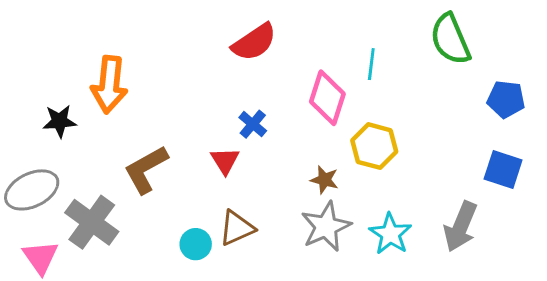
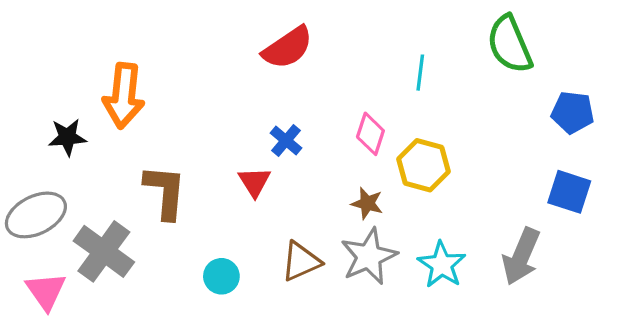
pink diamond: (327, 98) -> (370, 134), moved, size x0.7
brown L-shape: (146, 169) -> (165, 192), turned 124
brown triangle: (237, 228) -> (301, 261), moved

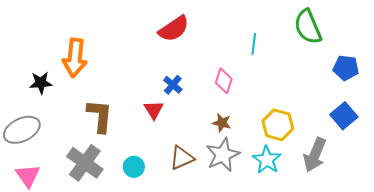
yellow hexagon: (423, 165) -> (278, 125), moved
blue square: (569, 192) -> (344, 116), turned 32
gray cross: (104, 251) -> (85, 163), moved

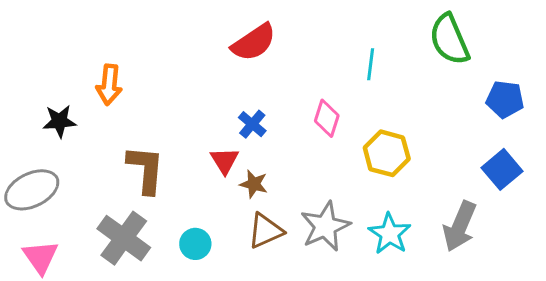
orange arrow: (75, 58) -> (109, 85), size x0.7
brown star: (222, 123) -> (254, 184), moved
yellow hexagon: (278, 125) -> (387, 153), moved

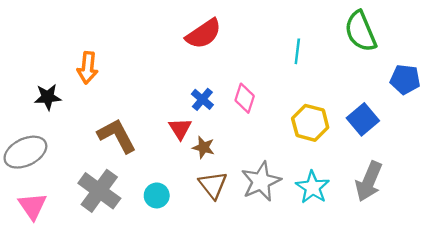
pink diamond: (327, 118) -> (245, 98), moved
brown L-shape: (146, 169) -> (117, 136), turned -33
blue square: (502, 169) -> (363, 119), moved
brown triangle: (265, 231) -> (213, 185), turned -44

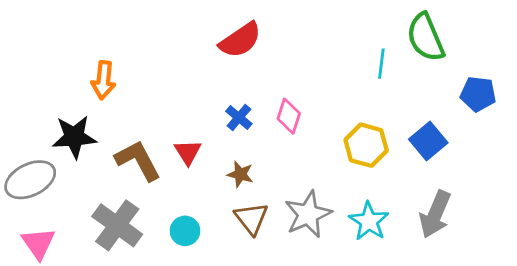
cyan line: (297, 51) -> (381, 64), moved
black star: (48, 97) -> (74, 137), moved, size x1.4
red triangle: (180, 129) -> (188, 152), moved

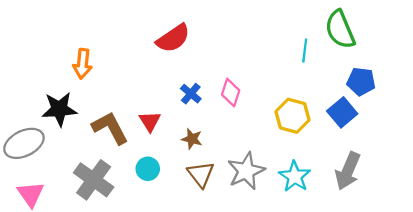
red semicircle: (240, 40) -> (173, 38), moved
blue pentagon: (478, 94) -> (361, 81), moved
cyan circle: (185, 231) -> (148, 169), moved

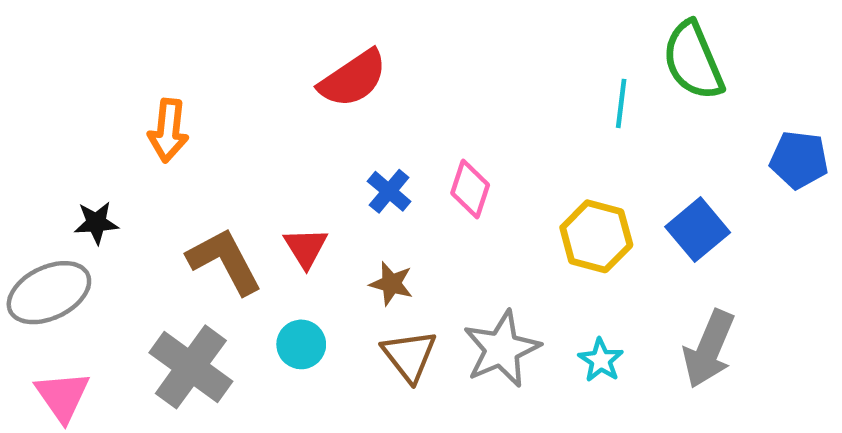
blue pentagon: (361, 81) -> (799, 160), moved
black star: (59, 109) -> (96, 223), moved, size x0.6
cyan star: (295, 177) -> (601, 360), size x0.7

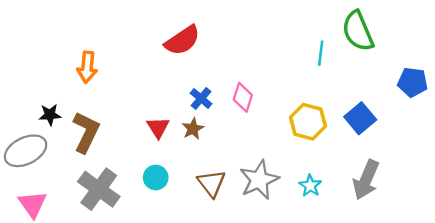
brown L-shape: (225, 261) -> (86, 132), moved, turned 54
brown star: (391, 284) -> (193, 129), moved, turned 30

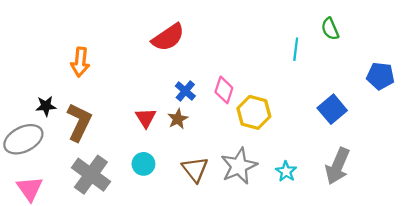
green semicircle: (358, 31) -> (330, 29), size x0.6
yellow hexagon: (308, 122) -> (254, 112), moved

